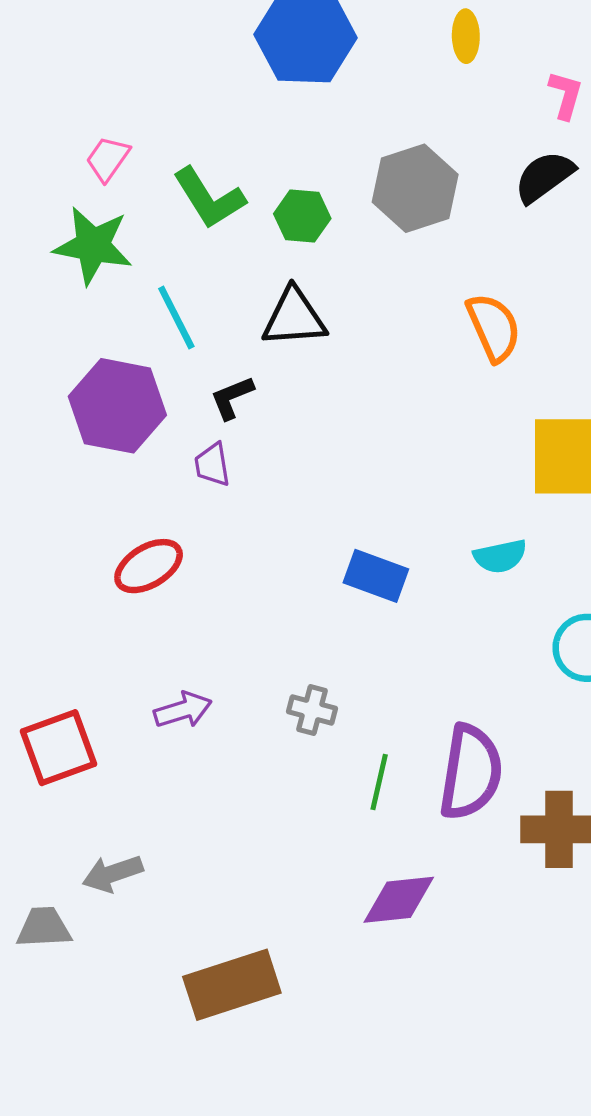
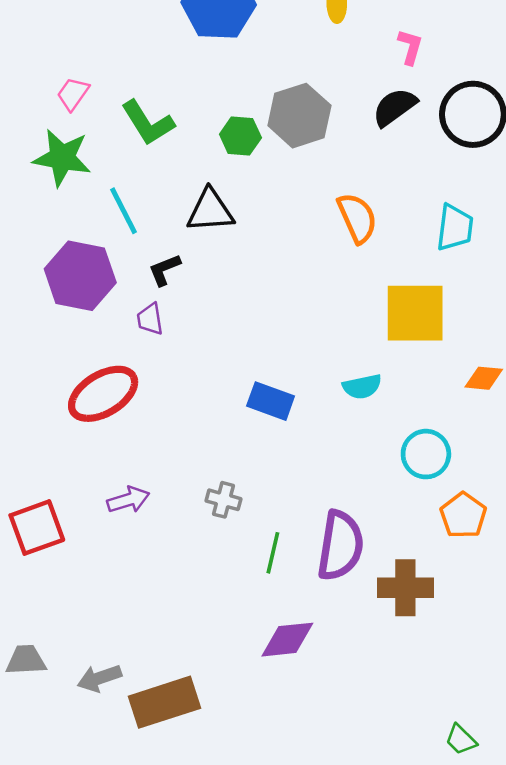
green hexagon: (302, 216) -> (240, 136), moved
red ellipse: (149, 566) -> (103, 394), size x1.4
gray arrow: (113, 874) -> (99, 678), moved

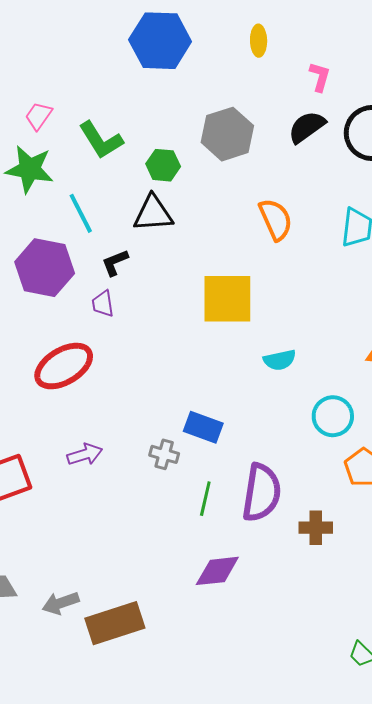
green hexagon: (240, 136) -> (163, 165), moved
yellow square: (415, 313) -> (227, 299), moved
blue rectangle: (271, 401) -> (203, 427), moved
brown cross: (405, 588) -> (316, 528), size x0.7

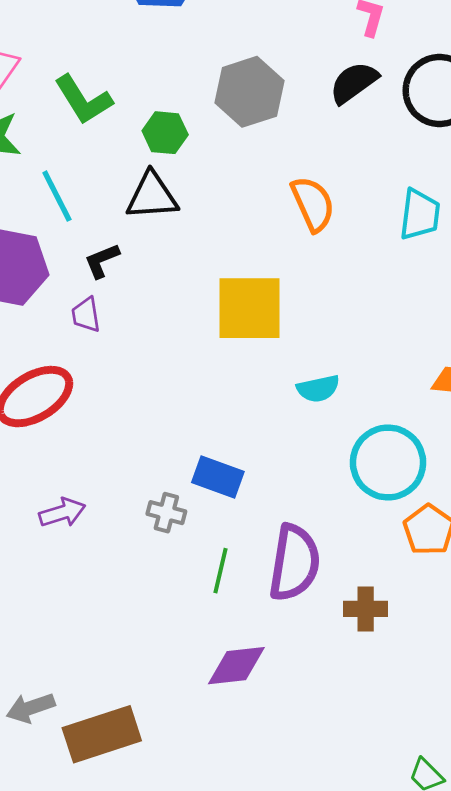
cyan circle: (333, 416) -> (388, 462), size x1.4

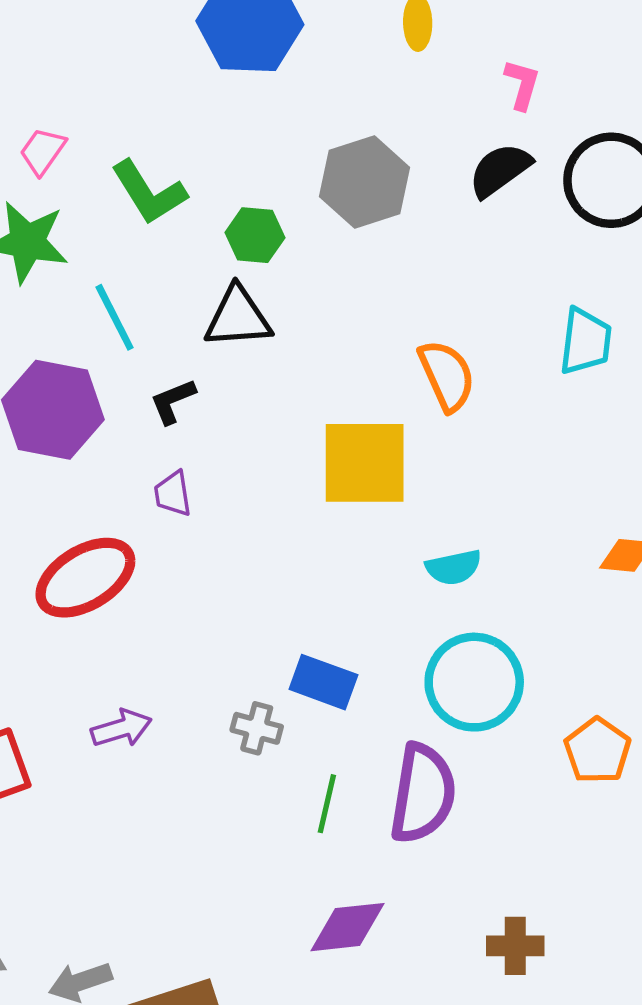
orange semicircle: (313, 204) -> (447, 376), moved
purple trapezoid: (86, 315) -> (173, 494), moved
cyan circle: (388, 462) -> (474, 682), moved
brown cross: (366, 609) -> (515, 946), moved

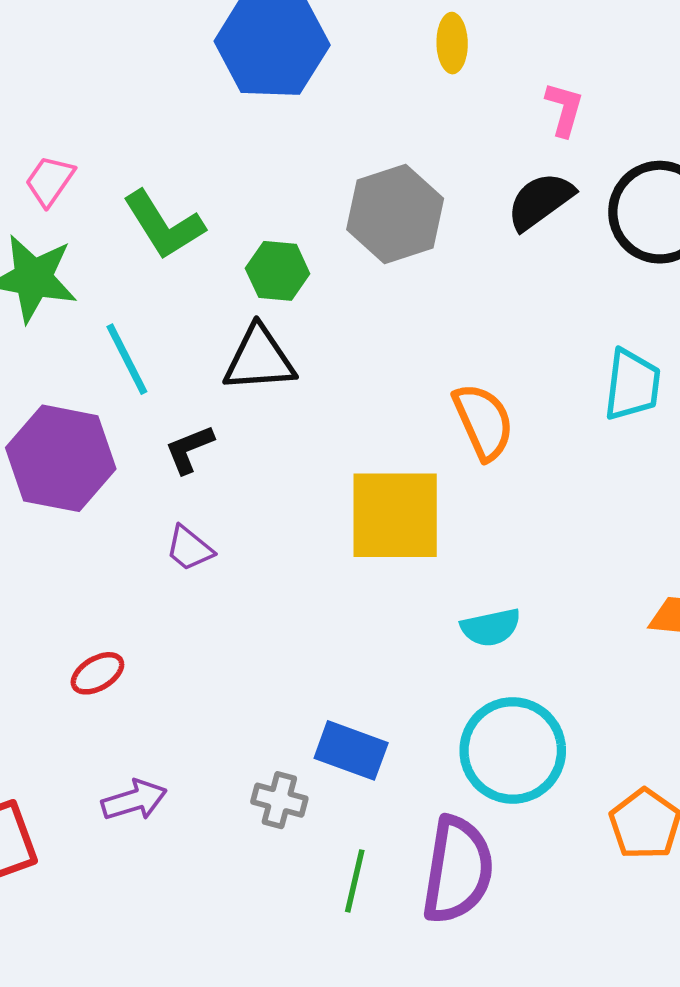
purple trapezoid: (173, 494) -> (189, 548), turned -42
red ellipse: (85, 578) -> (97, 673), moved, size x0.5

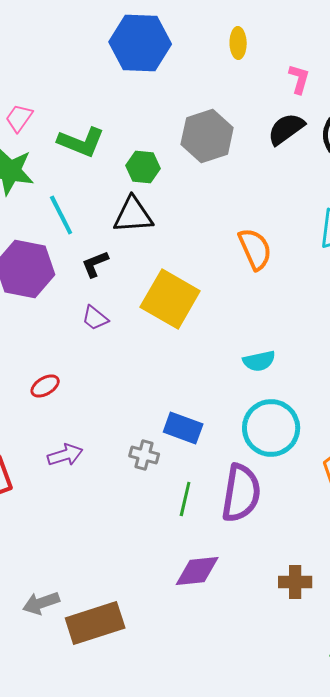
green L-shape: (164, 225) -> (81, 142), turned -36
yellow square: (395, 515) -> (170, 299), moved, turned 30

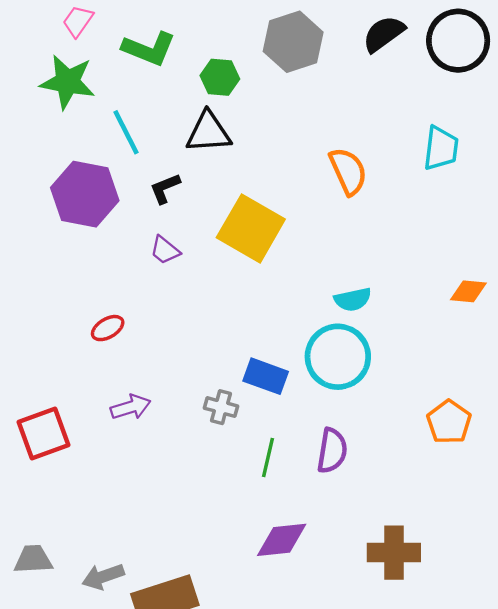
cyan circle: (271, 428) -> (338, 357), moved
purple semicircle: (241, 493) -> (332, 451), size x0.7
brown cross: (295, 582) -> (394, 553), size x1.4

